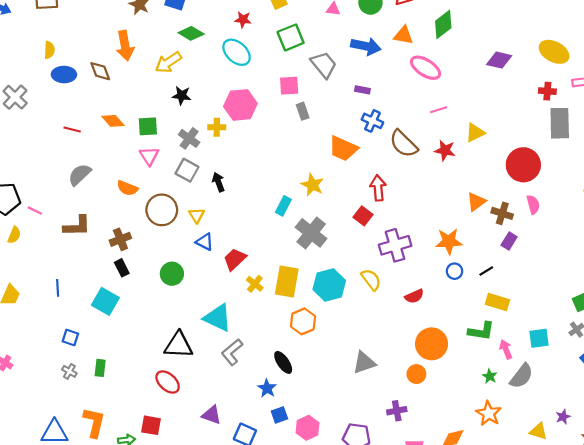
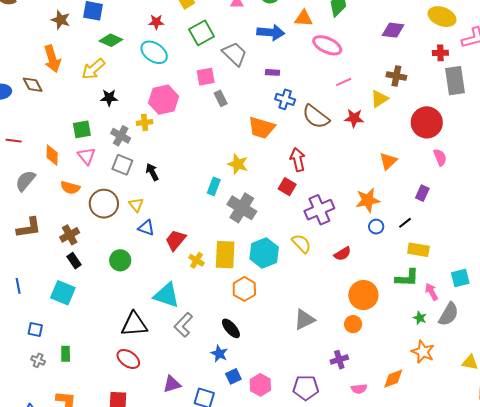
orange diamond: (113, 121) -> (52, 155), moved, turned 50
brown cross: (502, 213) -> (396, 76), moved
purple triangle: (212, 415) -> (172, 384), turned -30

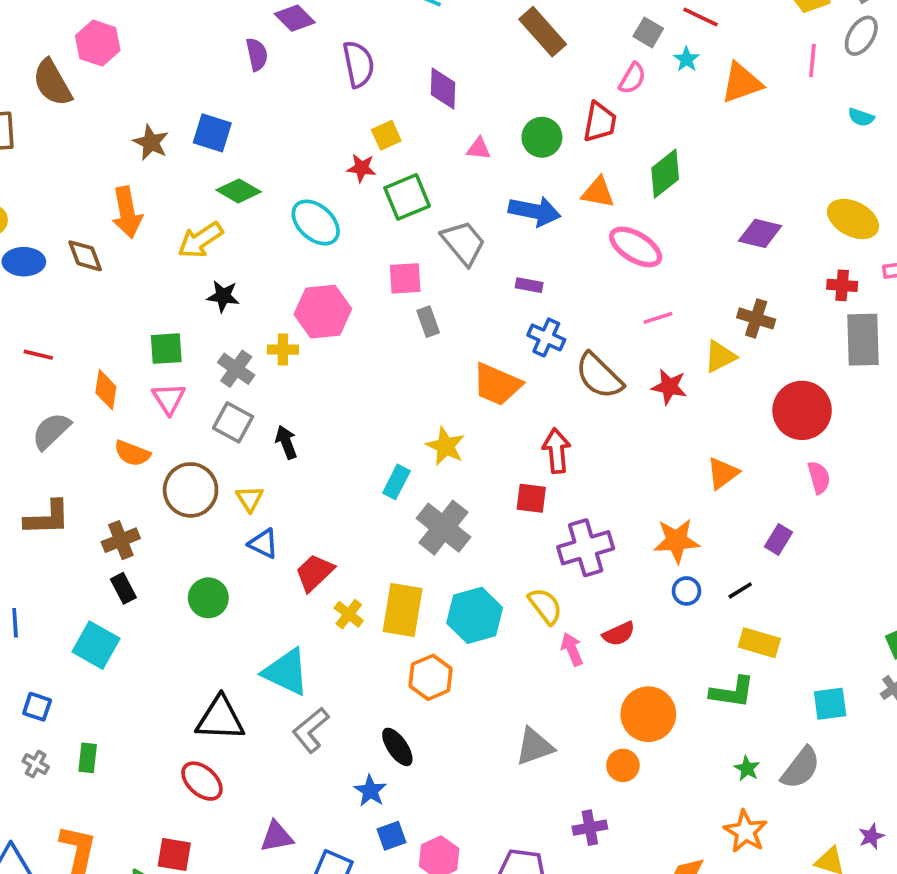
red star: (156, 22) -> (361, 168), moved
red square: (287, 187) -> (531, 498), turned -30
pink arrow: (431, 292) -> (572, 649), moved

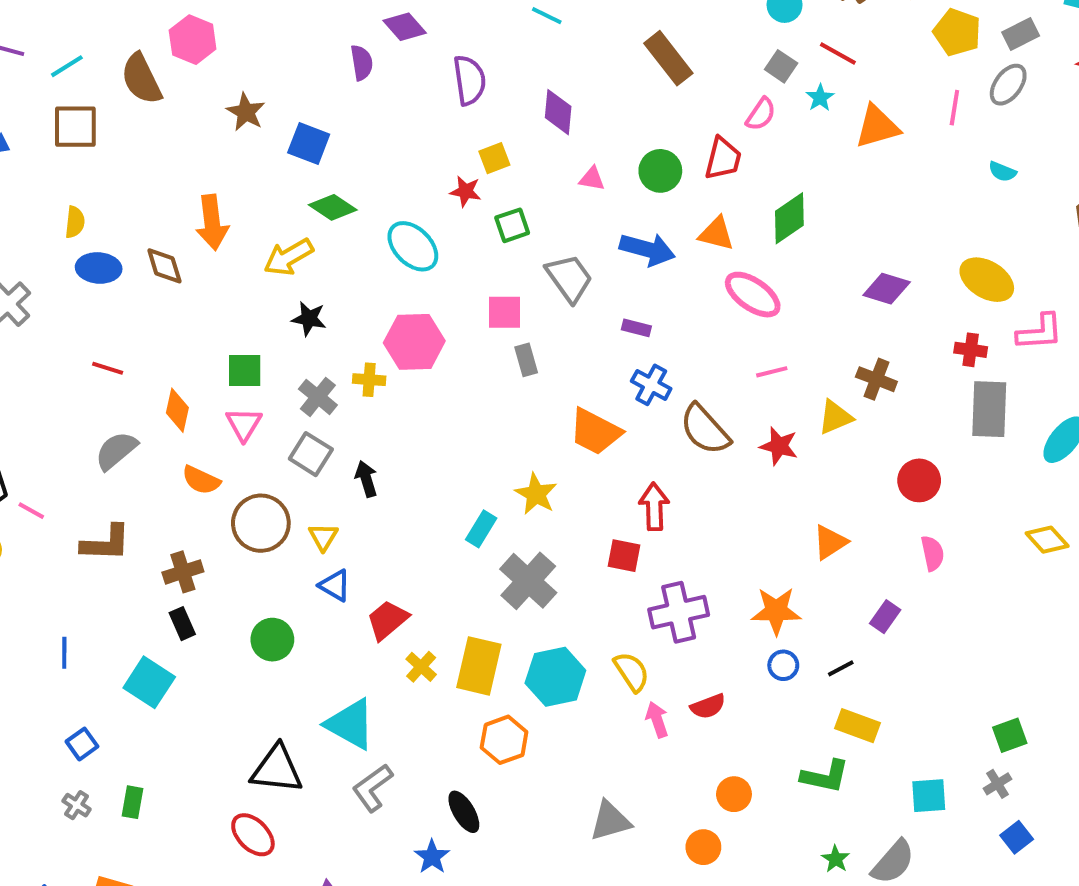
brown star: (151, 143) -> (246, 112), moved
green square: (407, 197) -> (512, 225), size x0.7
red circle: (802, 410) -> (919, 480), size x0.7
blue square: (37, 707) -> (82, 744), turned 32
orange circle: (648, 714) -> (734, 794), size x0.6

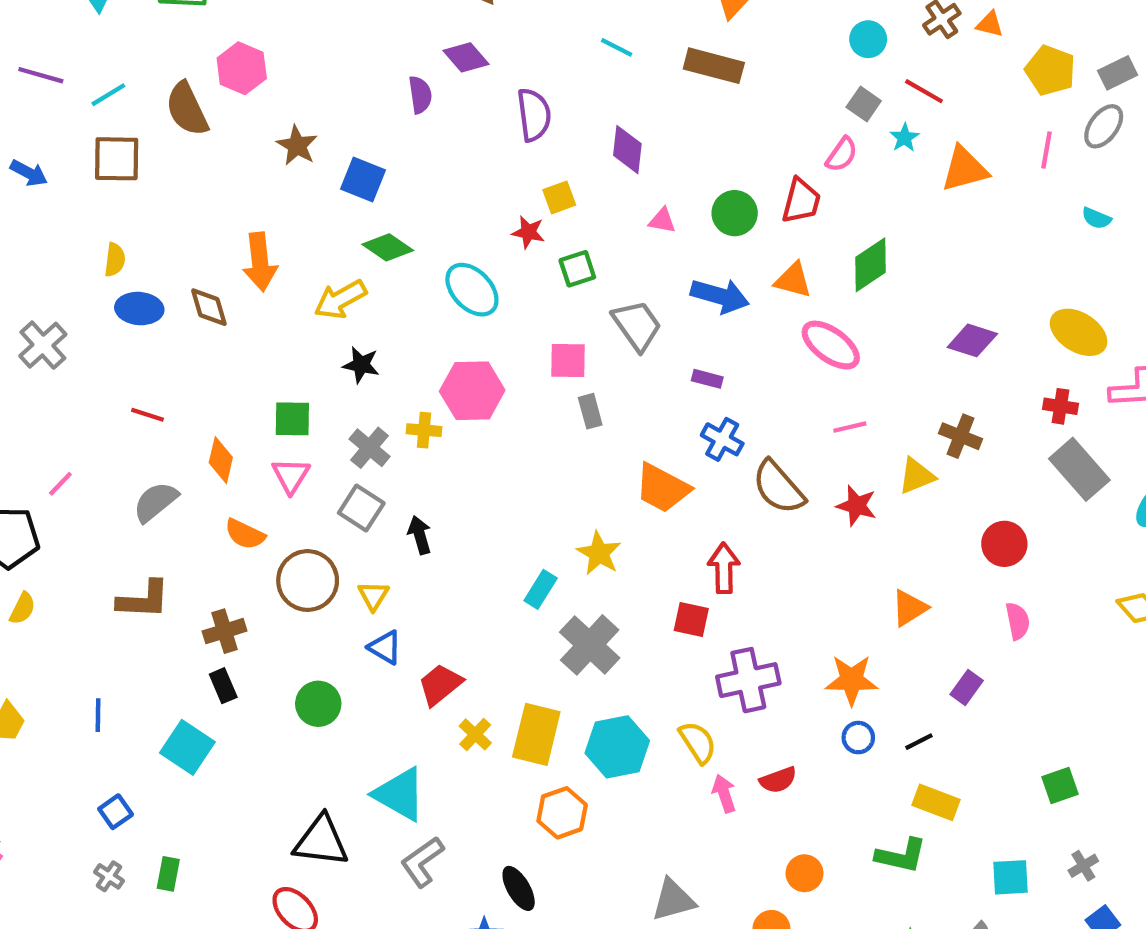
brown rectangle: (668, 58) -> (714, 66), moved, turned -38
gray rectangle: (989, 409) -> (1079, 469), turned -44
pink line: (31, 511) -> (60, 484), moved, turned -76
green square: (1010, 735) -> (1060, 785), moved

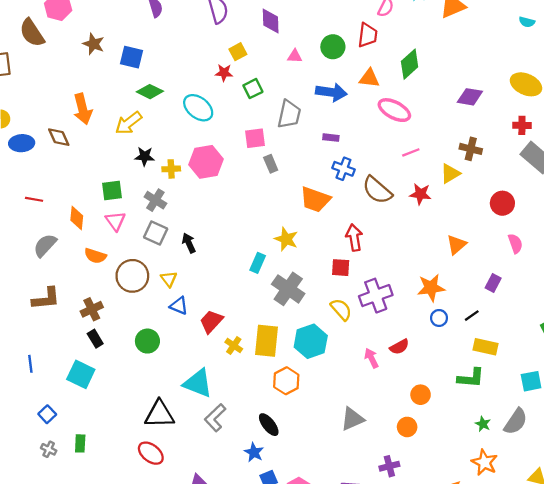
gray trapezoid: (637, 325) -> (289, 114), turned 56
yellow cross: (424, 430) -> (171, 169), moved
yellow semicircle: (698, 742) -> (341, 309), moved

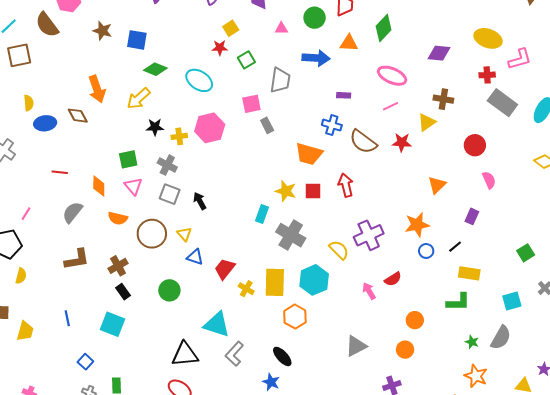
pink ellipse: (394, 110) -> (392, 76), moved
purple rectangle: (331, 138) -> (344, 95), moved
red square: (341, 268) -> (313, 191), moved

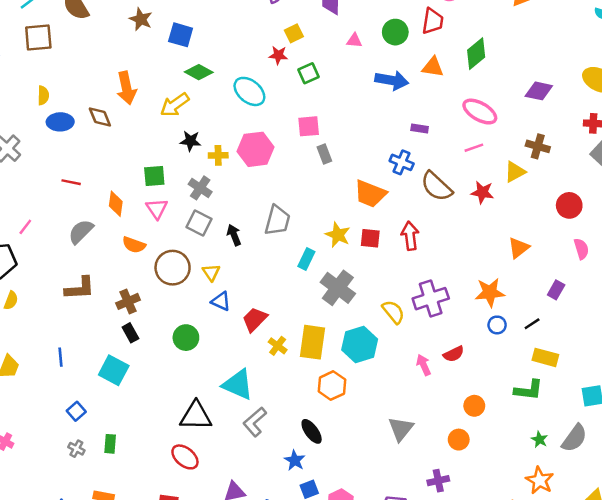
gray trapezoid: (280, 80) -> (277, 220), moved
gray triangle: (356, 346) -> (401, 429), turned -30

